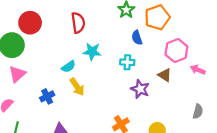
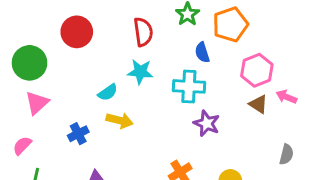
red circle: (30, 23) -> (77, 32), moved
red semicircle: (78, 23) -> (143, 32), moved
cyan cross: (127, 62) -> (189, 86), size x1.5
brown triangle: (165, 75) -> (258, 104), moved
yellow arrow: (77, 87) -> (120, 120), turned -42

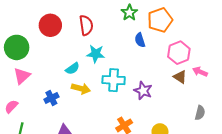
red semicircle: (143, 32) -> (86, 25), moved
cyan cross: (189, 86) -> (114, 80), moved

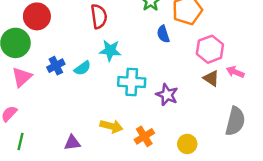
red circle: (50, 25) -> (37, 16), moved
yellow arrow: (81, 89) -> (111, 126), moved
blue cross: (51, 98) -> (56, 66), moved
gray semicircle: (200, 113) -> (235, 121), size x1.6

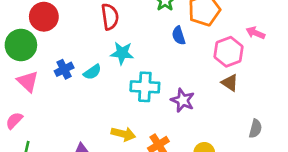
pink arrow: (235, 72) -> (255, 33), moved
pink triangle: (22, 77) -> (28, 81), turned -35
gray semicircle: (235, 121) -> (255, 129), size x0.6

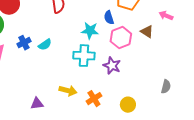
pink hexagon: (228, 52) -> (121, 38), moved
cyan star: (122, 53) -> (90, 31), moved
brown triangle: (230, 83) -> (147, 32), moved

